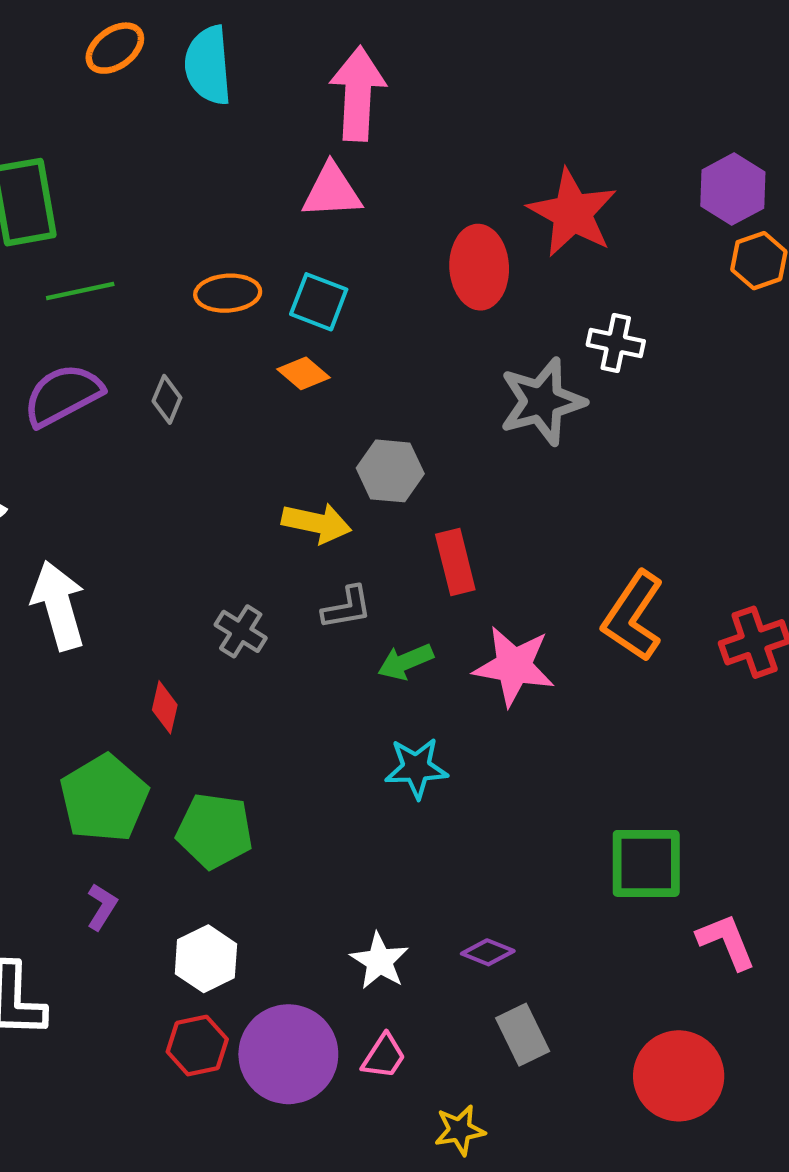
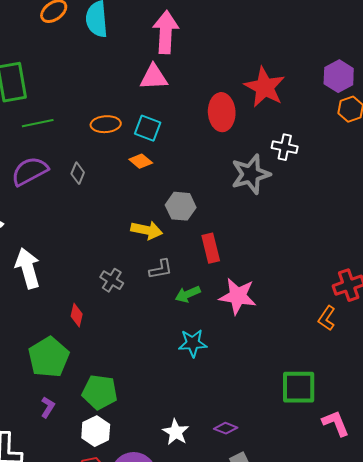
orange L-shape: (633, 616) -> (327, 318), moved, size x0.6
green pentagon: (215, 831) -> (100, 392), moved

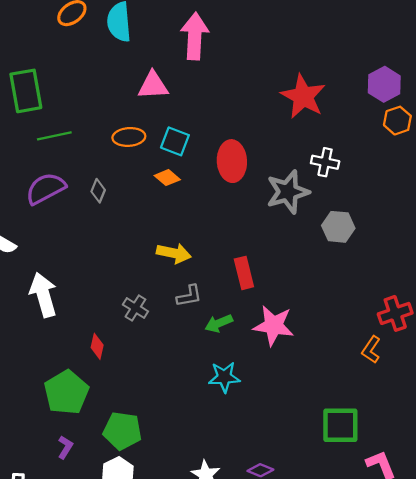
pink triangle: (154, 77) -> (153, 85), moved
red ellipse: (222, 112) -> (232, 161), moved
gray hexagon: (181, 206) -> (338, 227), moved

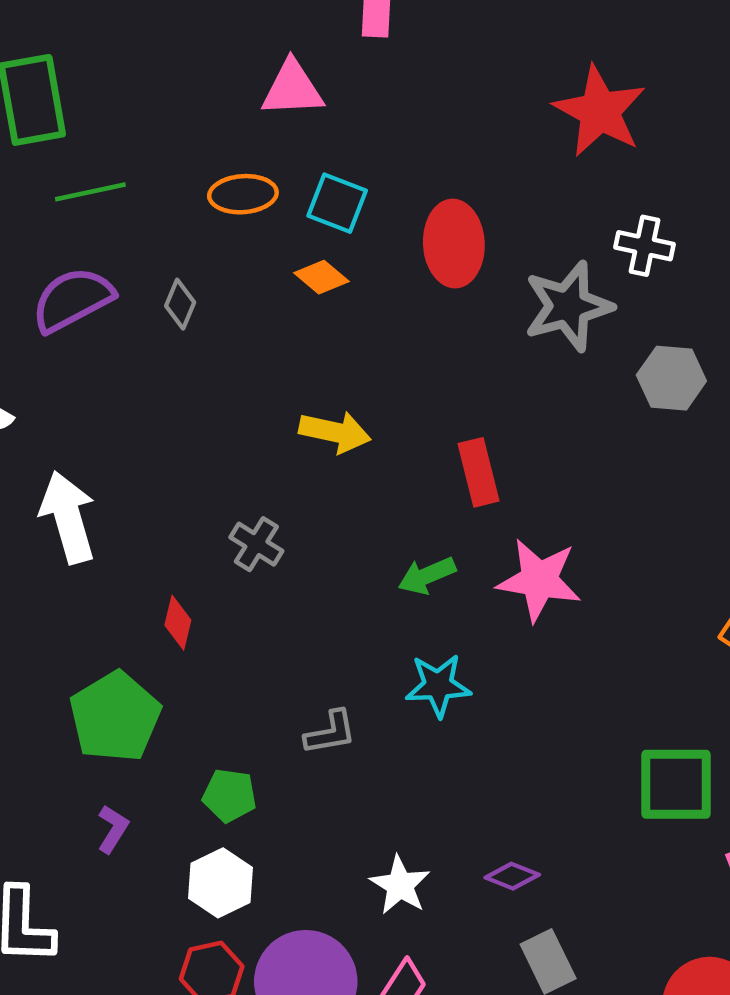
gray L-shape: (189, 296) -> (330, 733), moved
green pentagon: (122, 431) -> (229, 795), size x0.7

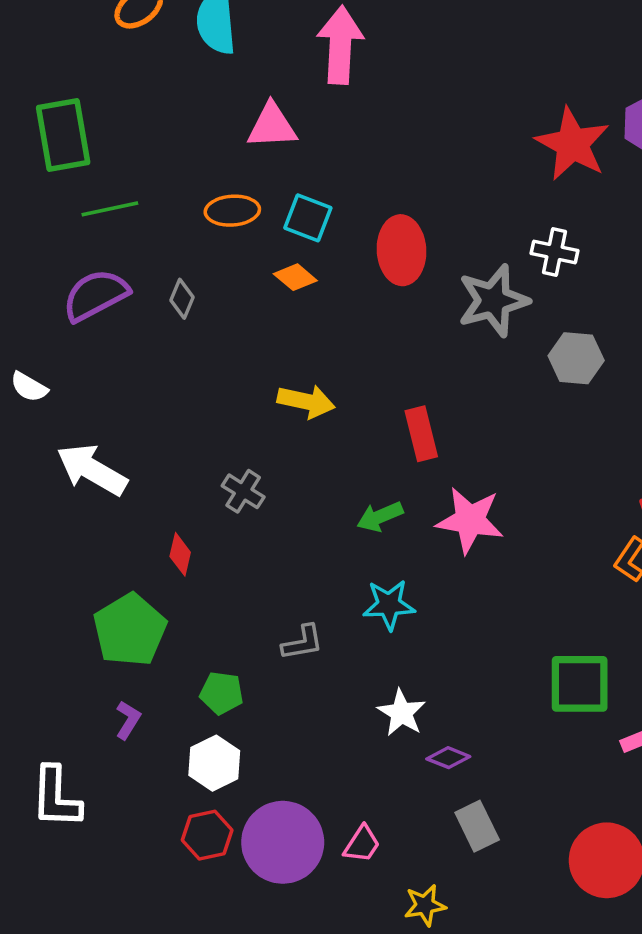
red star: (600, 111) -> (572, 144), moved
white arrow: (68, 517) -> (92, 470), turned -44
white star: (400, 885) -> (402, 713), moved

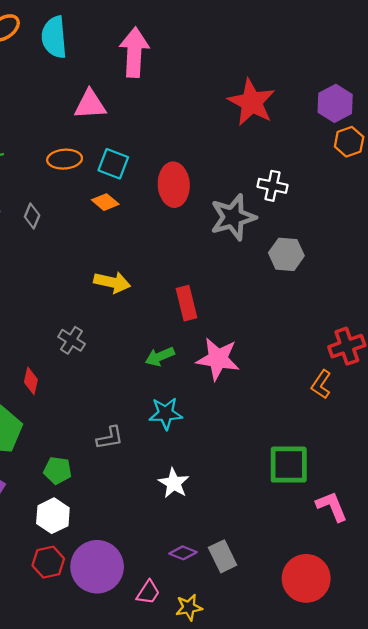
red star: (572, 144) -> (252, 102), moved
purple diamond: (448, 758) -> (183, 553), moved
pink trapezoid: (362, 844) -> (148, 592), moved

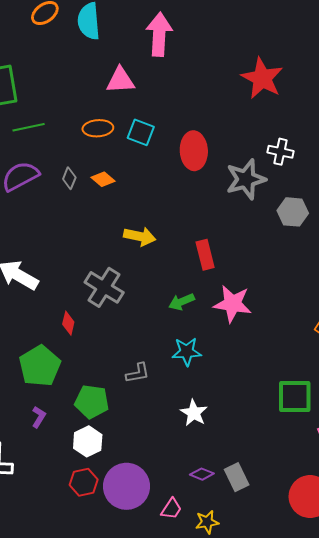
orange diamond: (105, 202) -> (103, 179), moved
gray cross: (72, 340) -> (104, 287), size x1.6
green pentagon: (58, 470) -> (92, 402), size x1.4

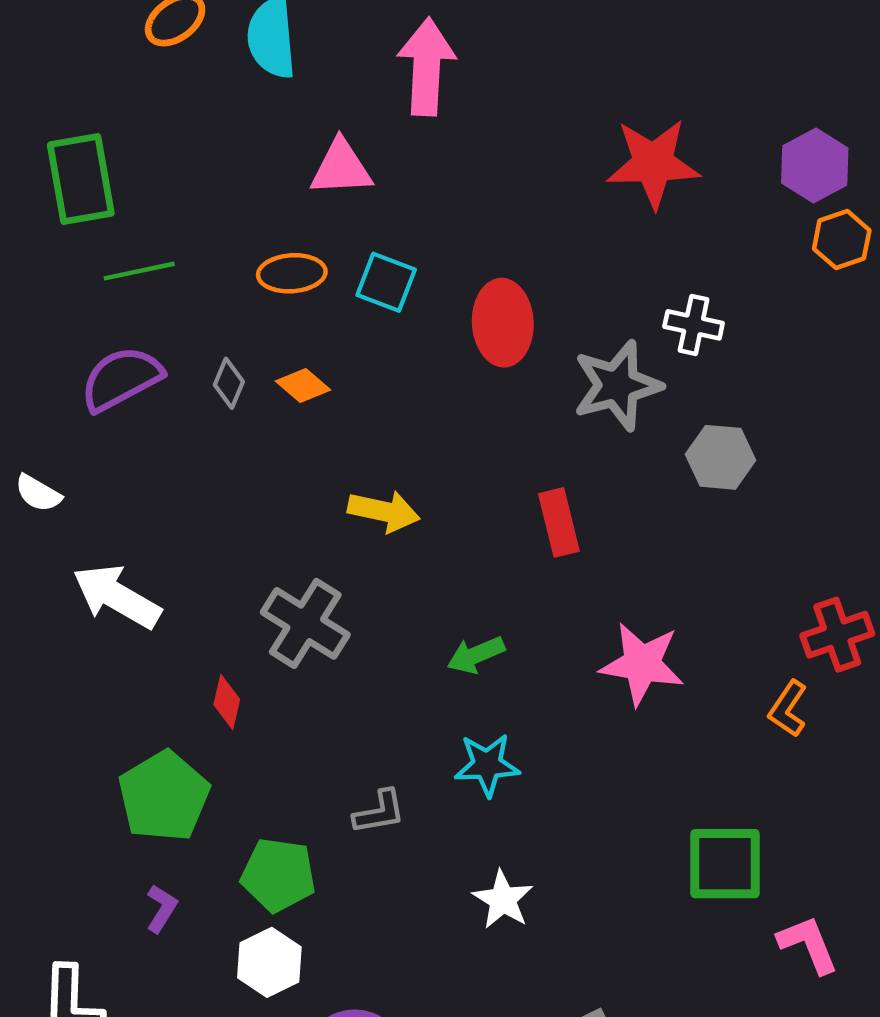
red star: (262, 78) -> (653, 163), turned -30
red rectangle: (205, 255) -> (559, 522), moved
pink star: (233, 304) -> (642, 664), moved

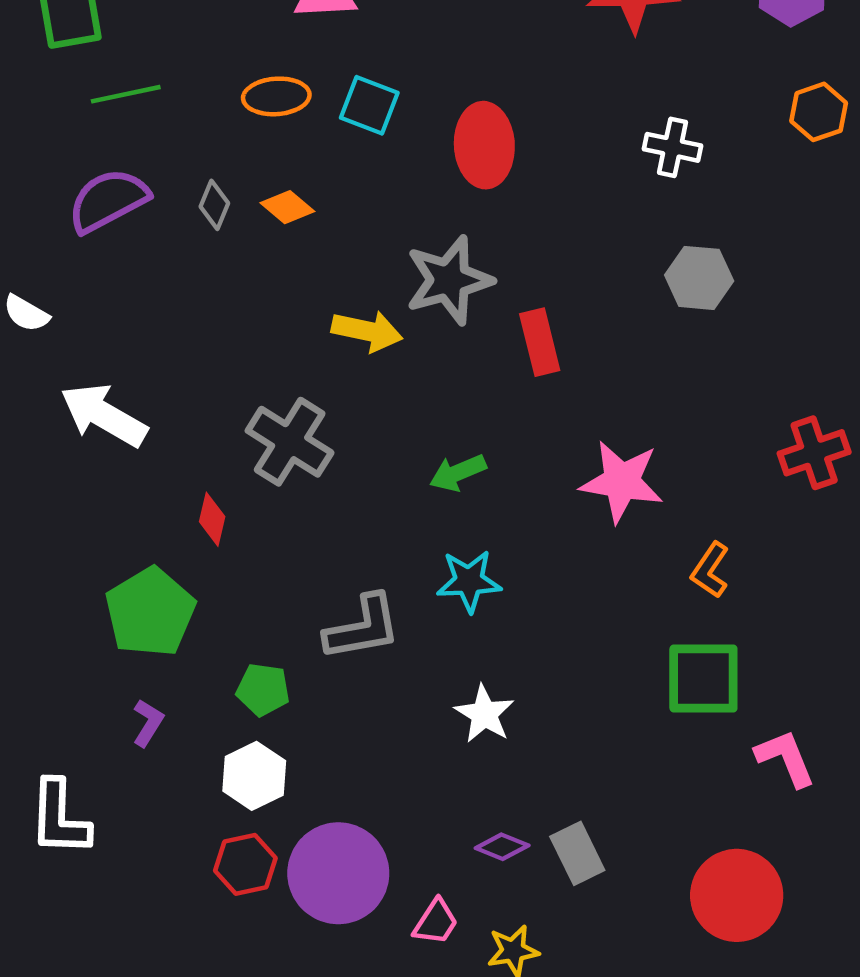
orange hexagon: (842, 240) -> (819, 112), moved
gray star: (617, 385) -> (449, 280), moved
orange L-shape: (788, 709) -> (710, 570), moved
gray L-shape: (379, 812) -> (363, 628), size x1.5
green pentagon: (278, 875) -> (263, 690), size x0.7

